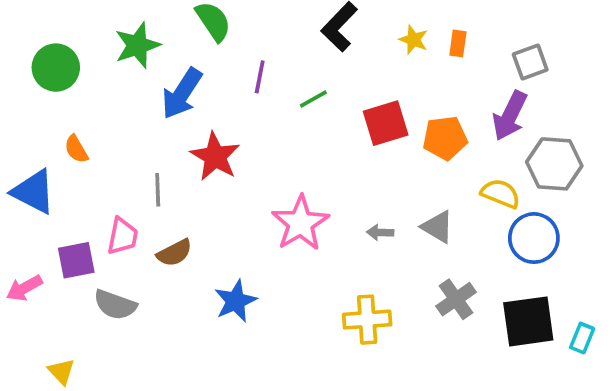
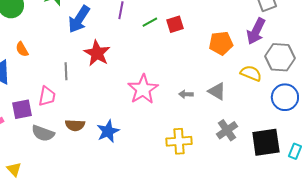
red square: (386, 123) -> (175, 24), moved, size x0.7
blue circle: (534, 238) -> (285, 97), moved
brown semicircle: (174, 253) -> (75, 125), moved, turned 30

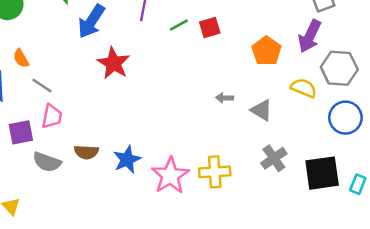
orange pentagon: (221, 43) -> (266, 51), turned -30
gray line: (66, 71) -> (42, 85), moved, turned -54
pink star: (143, 89) -> (170, 176), moved
gray arrow: (186, 94) -> (225, 98), moved

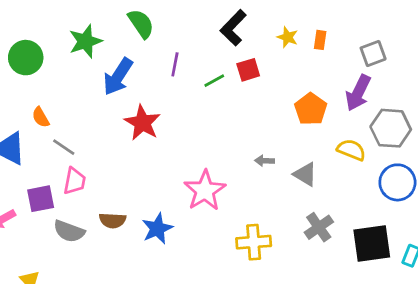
red square: (210, 27) -> (248, 70), moved
pink star: (170, 176) -> (205, 191), moved

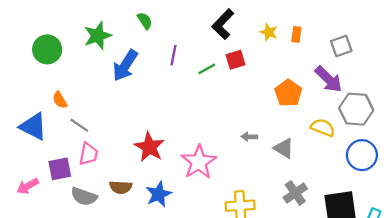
green semicircle: (141, 24) -> (145, 21), size x0.7
purple arrow: (358, 93) -> (329, 79), turned -72
red star: (142, 123) -> (149, 147), moved

